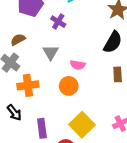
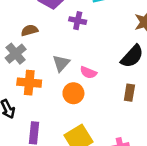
purple cross: (58, 22) -> (78, 21), turned -32
gray triangle: (51, 52) -> (61, 63), moved

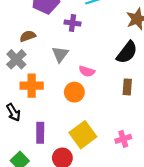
gray triangle: (61, 63) -> (60, 54), moved

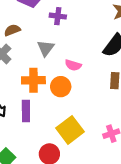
orange cross: (32, 86) -> (33, 80), moved
purple rectangle: (40, 133) -> (26, 111), moved

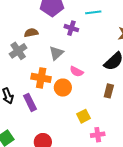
purple rectangle: (26, 111) -> (30, 102), turned -36
yellow square: (70, 130) -> (83, 116), moved, size x0.6

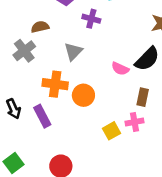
pink semicircle: (77, 71) -> (120, 69), moved
pink cross: (98, 135) -> (134, 122), moved

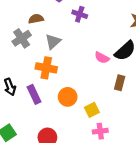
gray triangle: (73, 51) -> (53, 42), moved
orange circle: (83, 95) -> (68, 97), moved
pink cross: (134, 122) -> (100, 131), moved

